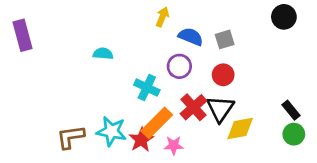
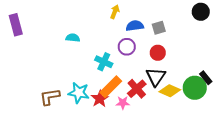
blue semicircle: (191, 37) -> (135, 26), turned -30
red cross: (193, 107) -> (137, 89), moved
yellow diamond: (240, 128) -> (170, 91), turned 35
green circle: (294, 134) -> (195, 88), moved, size x1.5

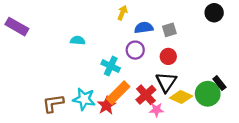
purple rectangle: (16, 25) -> (17, 27), turned -45
pink star: (123, 103) -> (157, 110), moved

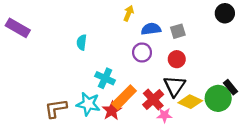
cyan semicircle: (78, 40) -> (82, 42), turned -88
cyan cross: (111, 66) -> (105, 78), moved

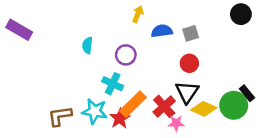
purple circle: (142, 52) -> (126, 55), moved

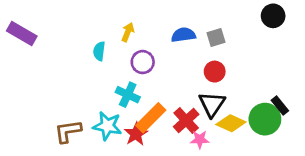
yellow arrow: (138, 14) -> (128, 32), moved

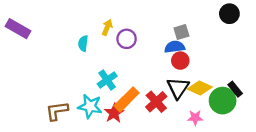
blue semicircle: (183, 35) -> (175, 47), moved
purple circle: (143, 62) -> (127, 39), moved
cyan cross: (128, 95) -> (107, 80), turned 30
yellow diamond: (231, 123) -> (200, 88), moved
pink star: (200, 139) -> (195, 118), moved

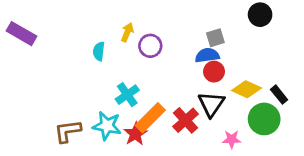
black circle: (229, 14) -> (260, 15), moved
yellow diamond: (200, 88) -> (247, 89), moved
black rectangle: (235, 89) -> (279, 95), moved

